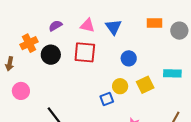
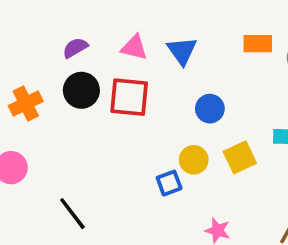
orange cross: (29, 43) -> (26, 103), moved
black circle: (51, 55) -> (81, 90), moved

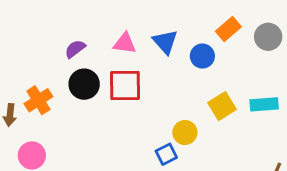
orange rectangle: (258, 44) -> (228, 29), turned -35
blue circle: (210, 109) -> (202, 56), moved
yellow square: (240, 157) -> (222, 106), moved

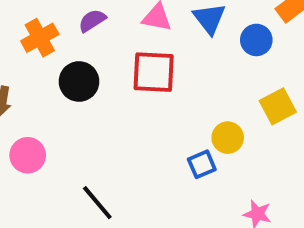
black circle: (84, 84) -> (79, 82), moved
orange cross: (38, 100) -> (40, 38), moved

